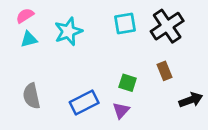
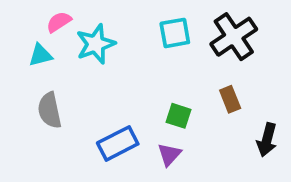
pink semicircle: (25, 16) -> (59, 22), moved
gray semicircle: (31, 96) -> (50, 110), moved
black arrow: (191, 100) -> (267, 140), turned 125

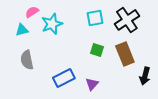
brown rectangle: (230, 99) -> (125, 54), size x1.6
green square: (178, 116) -> (97, 50), moved

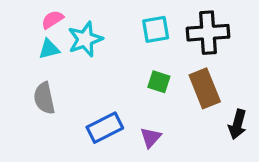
black cross: (127, 20) -> (208, 33), turned 30
cyan triangle: (22, 30) -> (49, 49), moved

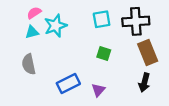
brown rectangle: (205, 88) -> (148, 52), moved
black arrow: (237, 124) -> (144, 82), moved

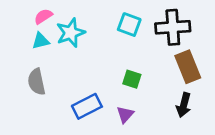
cyan square: (102, 19) -> (129, 25), turned 30
green square: (104, 54) -> (132, 79), moved

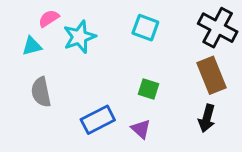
black cross: (173, 27) -> (218, 28), moved, turned 32
cyan triangle: (41, 41) -> (32, 46), moved
purple triangle: (125, 114) -> (141, 129), turned -30

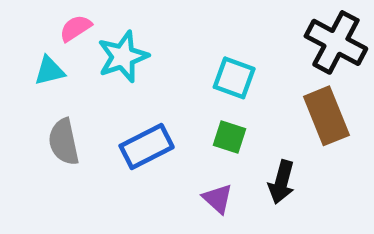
cyan square: (145, 28) -> (234, 78), moved
black arrow: (207, 118) -> (281, 182), moved
blue rectangle: (98, 120) -> (147, 147), moved

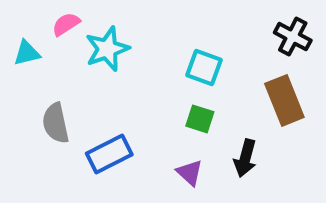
black cross: (336, 42) -> (293, 37), size x0.7
cyan triangle: (50, 71) -> (27, 53), moved
blue rectangle: (147, 147) -> (109, 154), moved

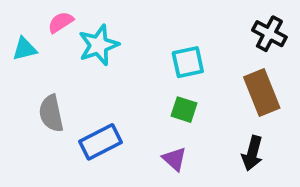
cyan square: (204, 67) -> (188, 62), turned -32
black arrow: (245, 158) -> (252, 153), moved

